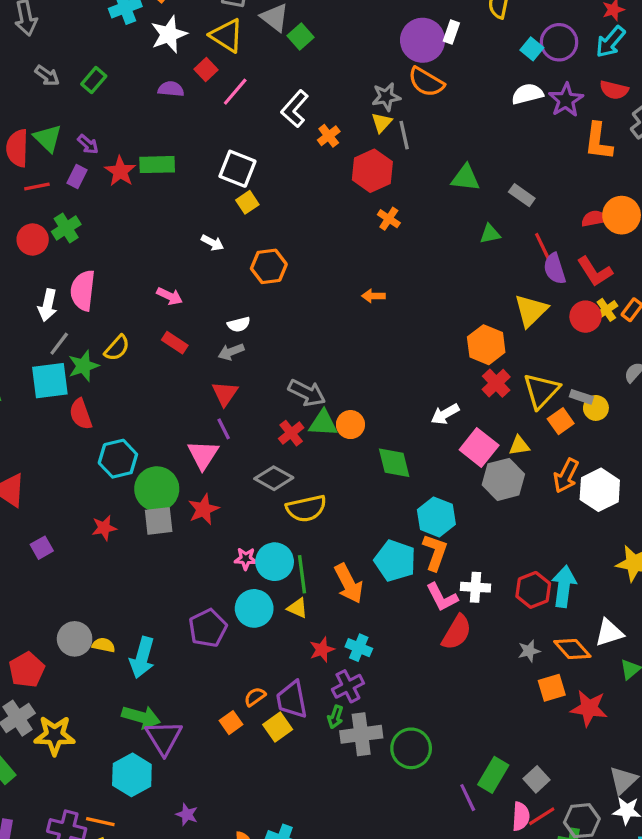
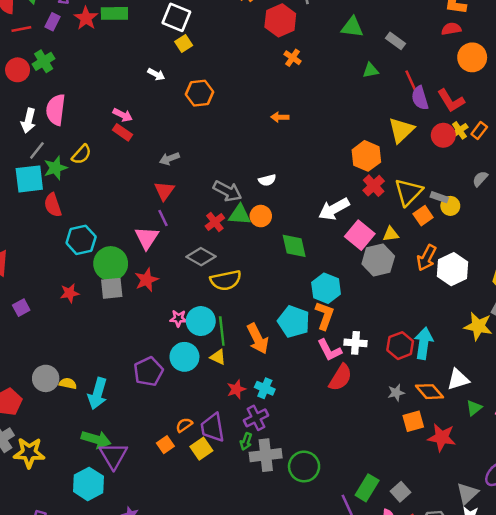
red semicircle: (594, 219) -> (451, 29), moved
white semicircle: (239, 324) -> (267, 180), moved
red rectangle: (175, 343) -> (122, 132), moved
white arrow: (445, 414) -> (334, 209), size x1.4

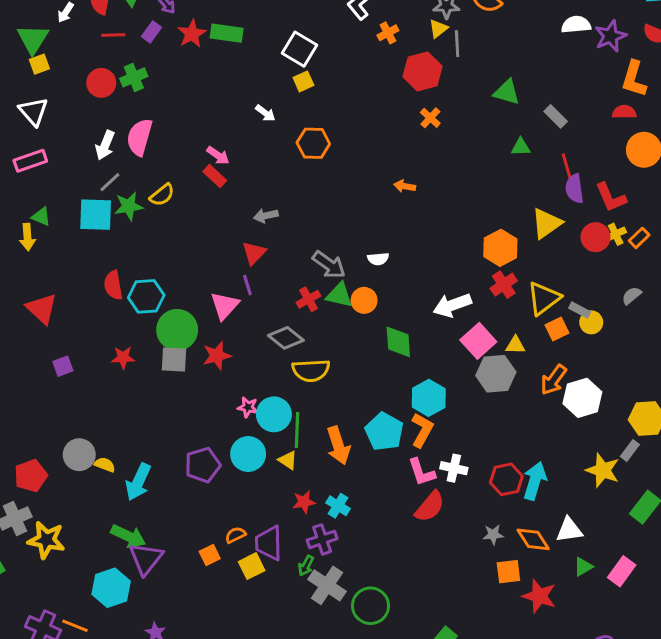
red semicircle: (53, 205) -> (113, 285), moved
gray cross: (266, 455) -> (327, 585), turned 32

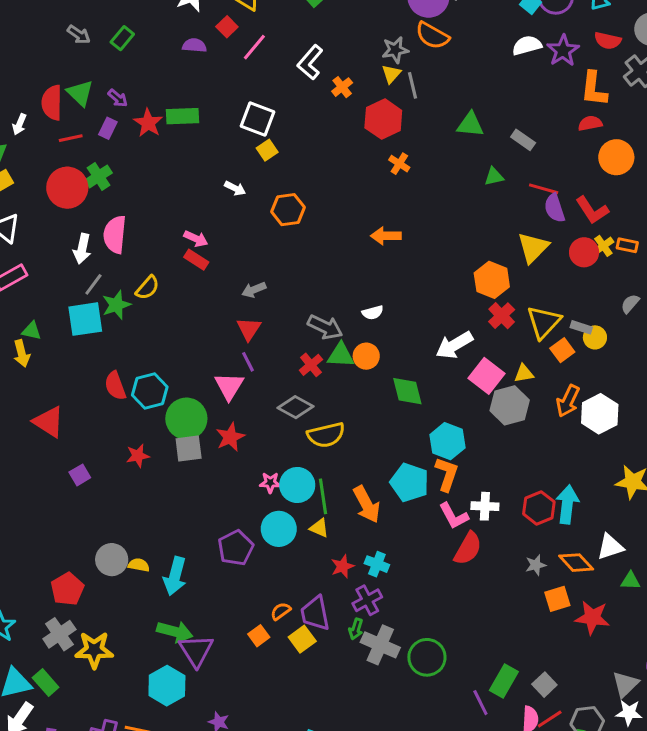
red circle: (101, 83) -> (67, 188), size x1.4
red line: (567, 168) -> (544, 189), turned -48
orange arrow: (405, 186) -> (386, 236), size x1.4
orange rectangle: (639, 238) -> (627, 245), turned 66
green triangle: (583, 567) -> (630, 581), turned 42

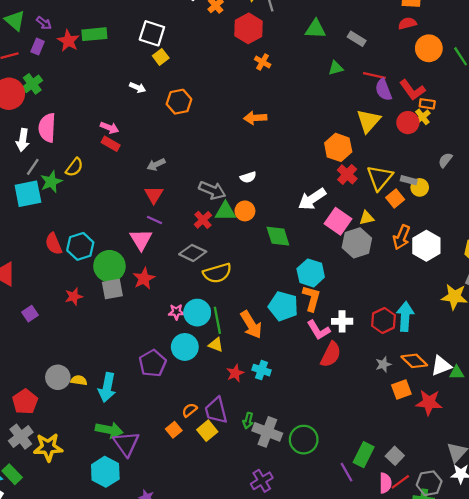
orange rectangle: (627, 245) -> (427, 104), moved
purple line: (248, 362) -> (154, 220), turned -35
white triangle: (610, 547) -> (441, 366), moved
purple cross: (367, 600) -> (262, 481), moved

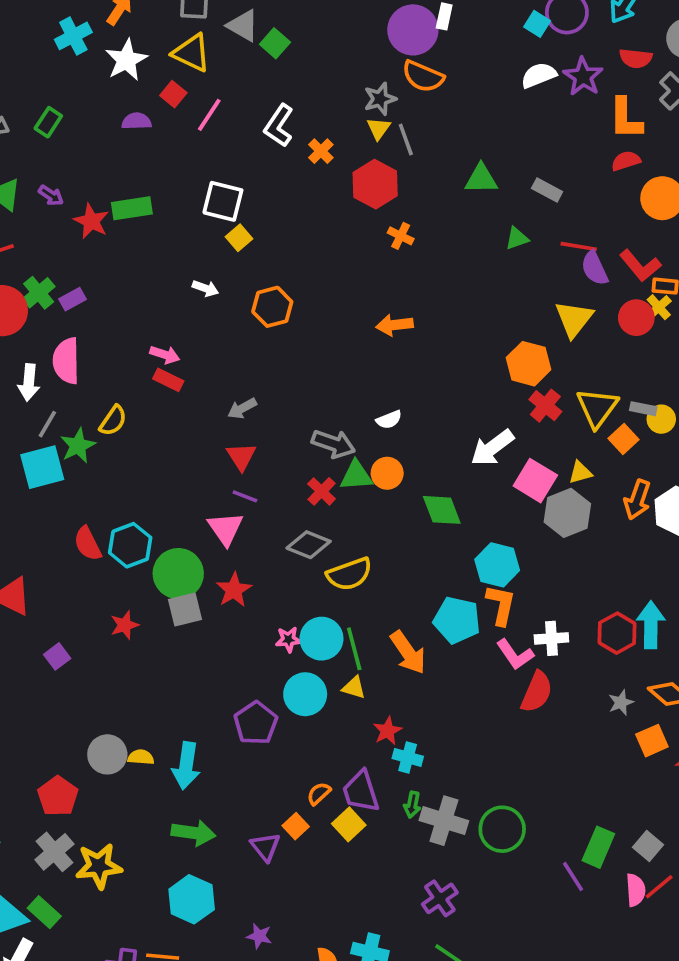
purple rectangle: (38, 47) -> (73, 299), moved, turned 42
cyan cross: (262, 370) -> (408, 757), moved
purple triangle: (126, 444) -> (265, 847), moved, size x0.7

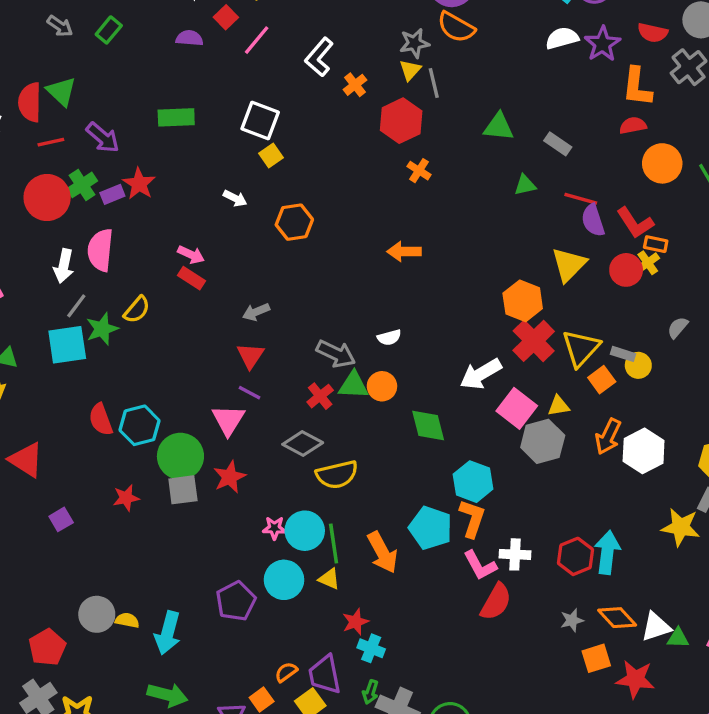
purple arrow: (51, 195) -> (103, 137), moved, size x1.5
red star: (91, 221) -> (139, 184), moved
red cross: (545, 406) -> (534, 341), size x1.4

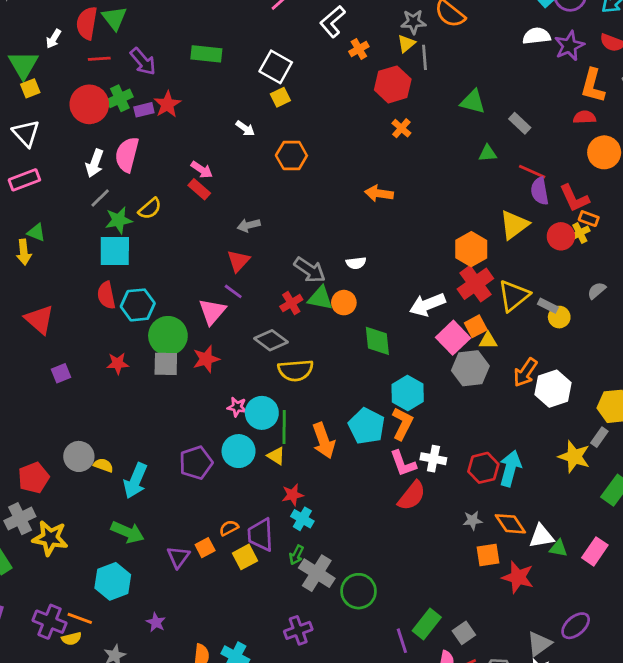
cyan square: (67, 345) -> (115, 251), moved
orange square: (602, 380) -> (476, 326), moved

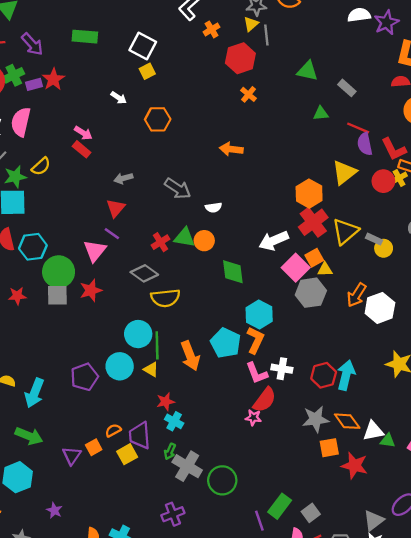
gray arrow: (310, 270) -> (178, 188), moved
pink star: (237, 407) -> (253, 418), moved
gray star: (472, 520) -> (316, 419), size x1.6

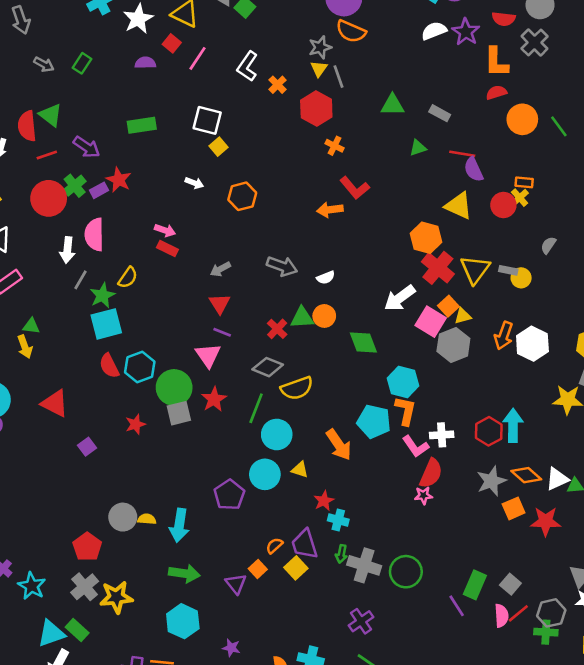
red L-shape: (394, 149) -> (355, 188), moved
yellow triangle: (344, 172) -> (459, 206), turned -44
green line: (157, 345) -> (256, 408), moved, turned 36

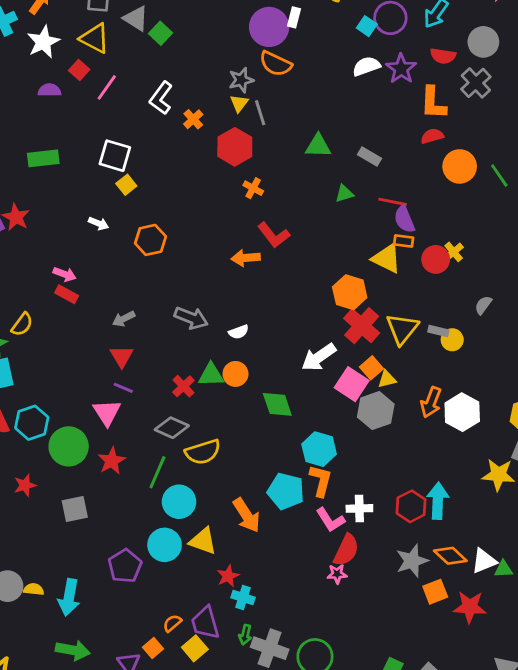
orange rectangle: (524, 182) -> (404, 241), moved
gray square: (179, 413) -> (75, 509), moved
yellow triangle: (300, 470) -> (203, 541), size x1.5

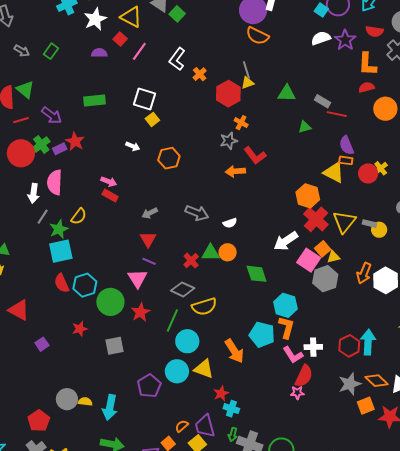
gray star: (241, 80) -> (229, 141), moved
yellow triangle: (239, 103) -> (248, 83), moved, turned 32
red line: (393, 202) -> (337, 114), moved

